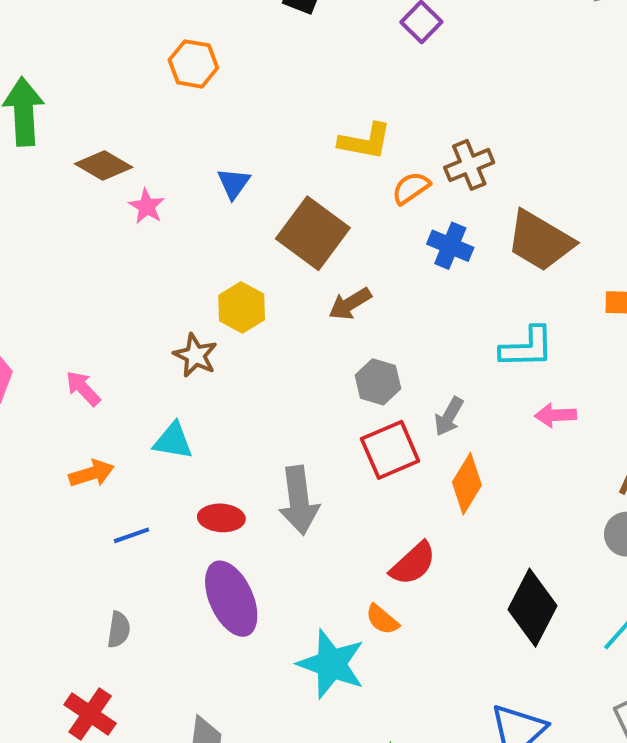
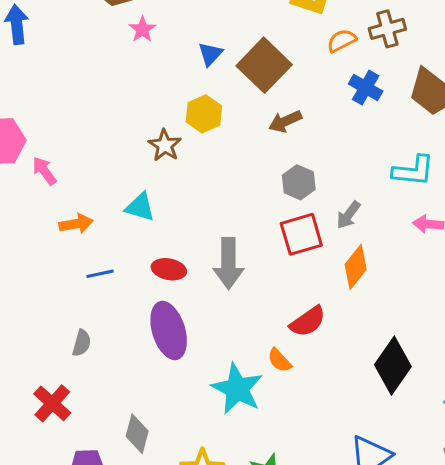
blue triangle: (234, 183) -> (210, 54), moved
pink arrow: (83, 388) -> (44, 171), moved

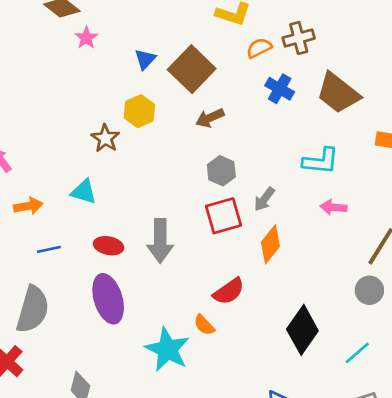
gray semicircle: (82, 343) -> (33, 309), size x2.0

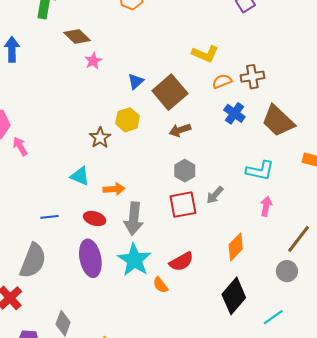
orange arrow: (28, 206) -> (114, 189), moved
pink arrow: (333, 207) -> (266, 206), turned 90
orange diamond: (270, 244) -> (236, 247), moved
cyan star: (167, 350) -> (134, 260), moved

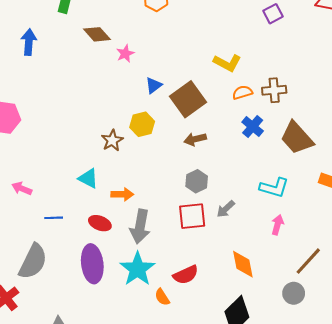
pink star: (93, 61) -> (125, 54), moved
pink arrow: (20, 146) -> (22, 189), moved, turned -42
orange diamond: (236, 247) -> (243, 264), turned -60

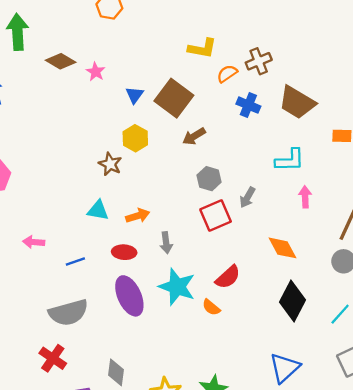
gray arrow: (140, 227) -> (166, 243), size x0.6
gray semicircle: (33, 261) -> (68, 313), turned 66

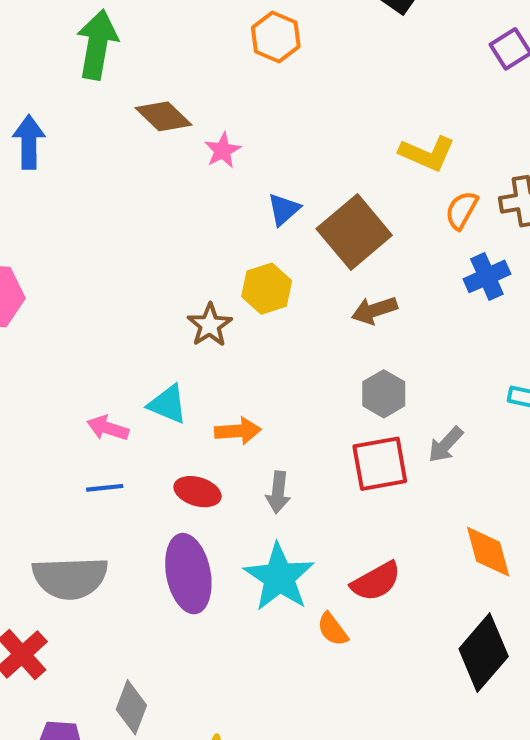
orange semicircle: (227, 74) -> (462, 210), turned -40
blue cross: (248, 105) -> (487, 276), turned 30
pink arrow: (34, 242) -> (108, 428), moved

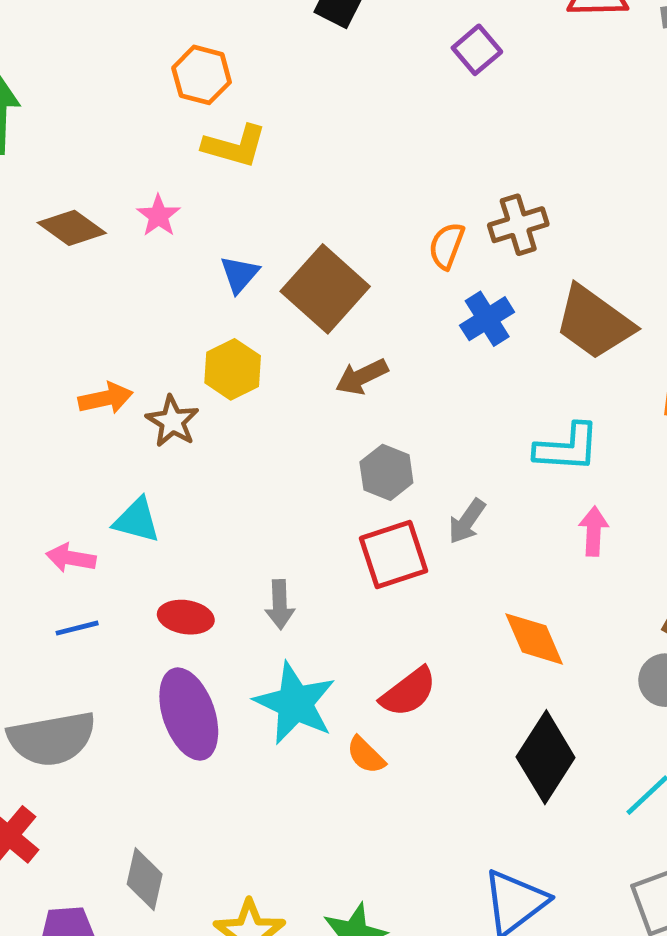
brown diamond: (163, 116) -> (72, 228), moved
yellow L-shape: (427, 153) -> (235, 146), moved
orange arrow: (238, 431) -> (106, 398), moved

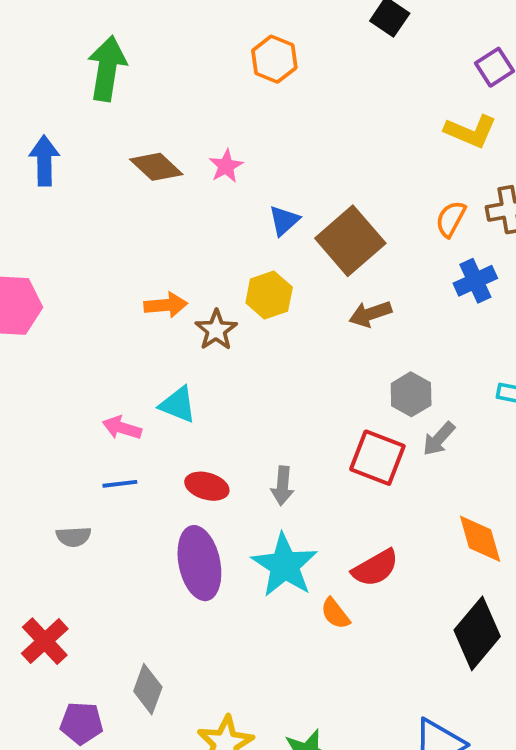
yellow L-shape: (235, 146) -> (471, 131), moved
gray hexagon: (386, 472) -> (411, 394), moved
red square: (393, 555) -> (377, 458), turned 32
gray semicircle: (52, 739) -> (74, 537), moved, size x0.5

